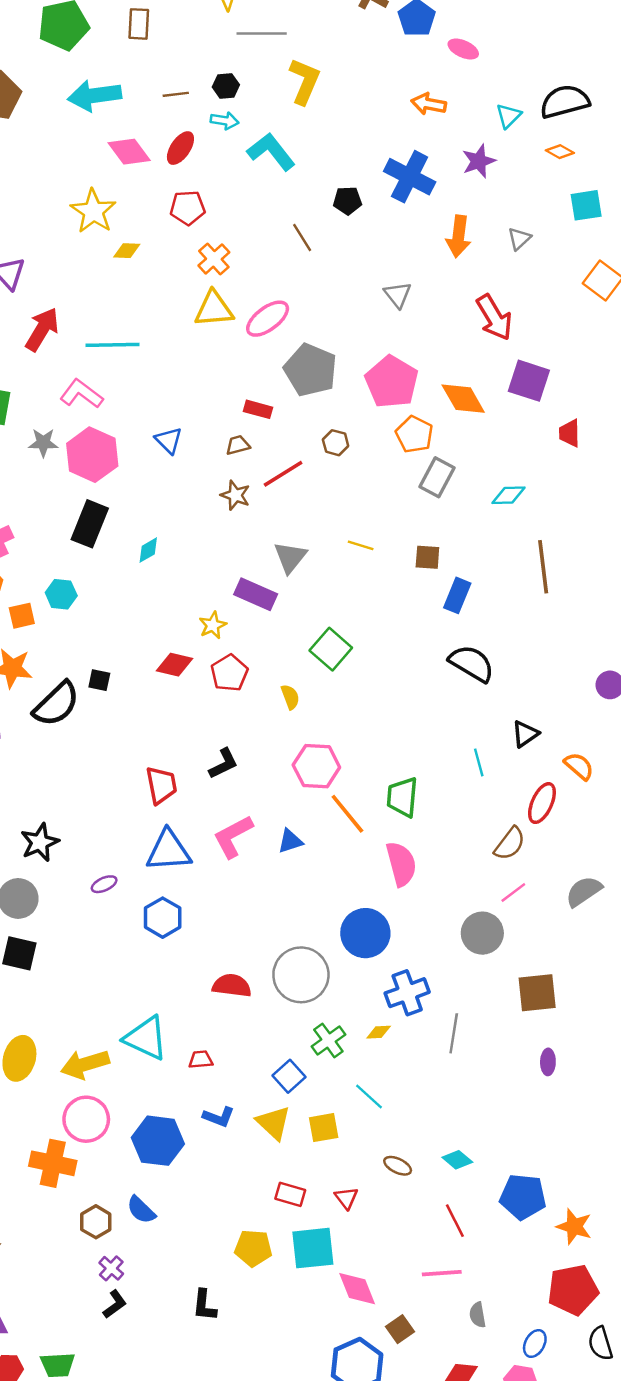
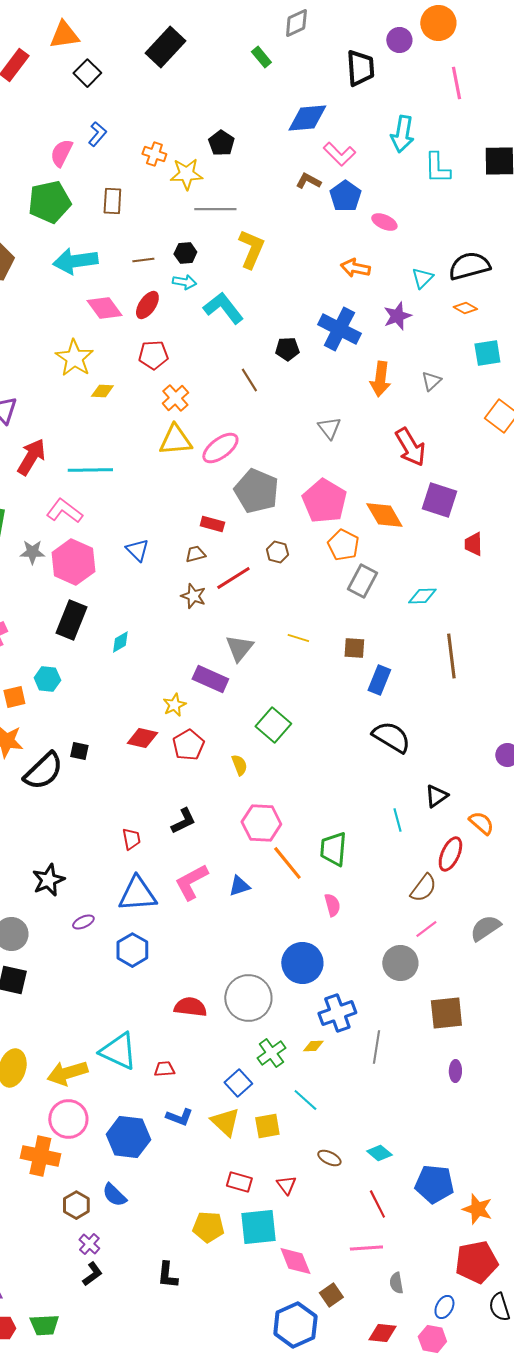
red trapezoid: (161, 785) -> (131, 839), size x0.7
black star: (40, 842) -> (48, 880), moved
pink semicircle: (401, 864) -> (332, 905), size x0.6

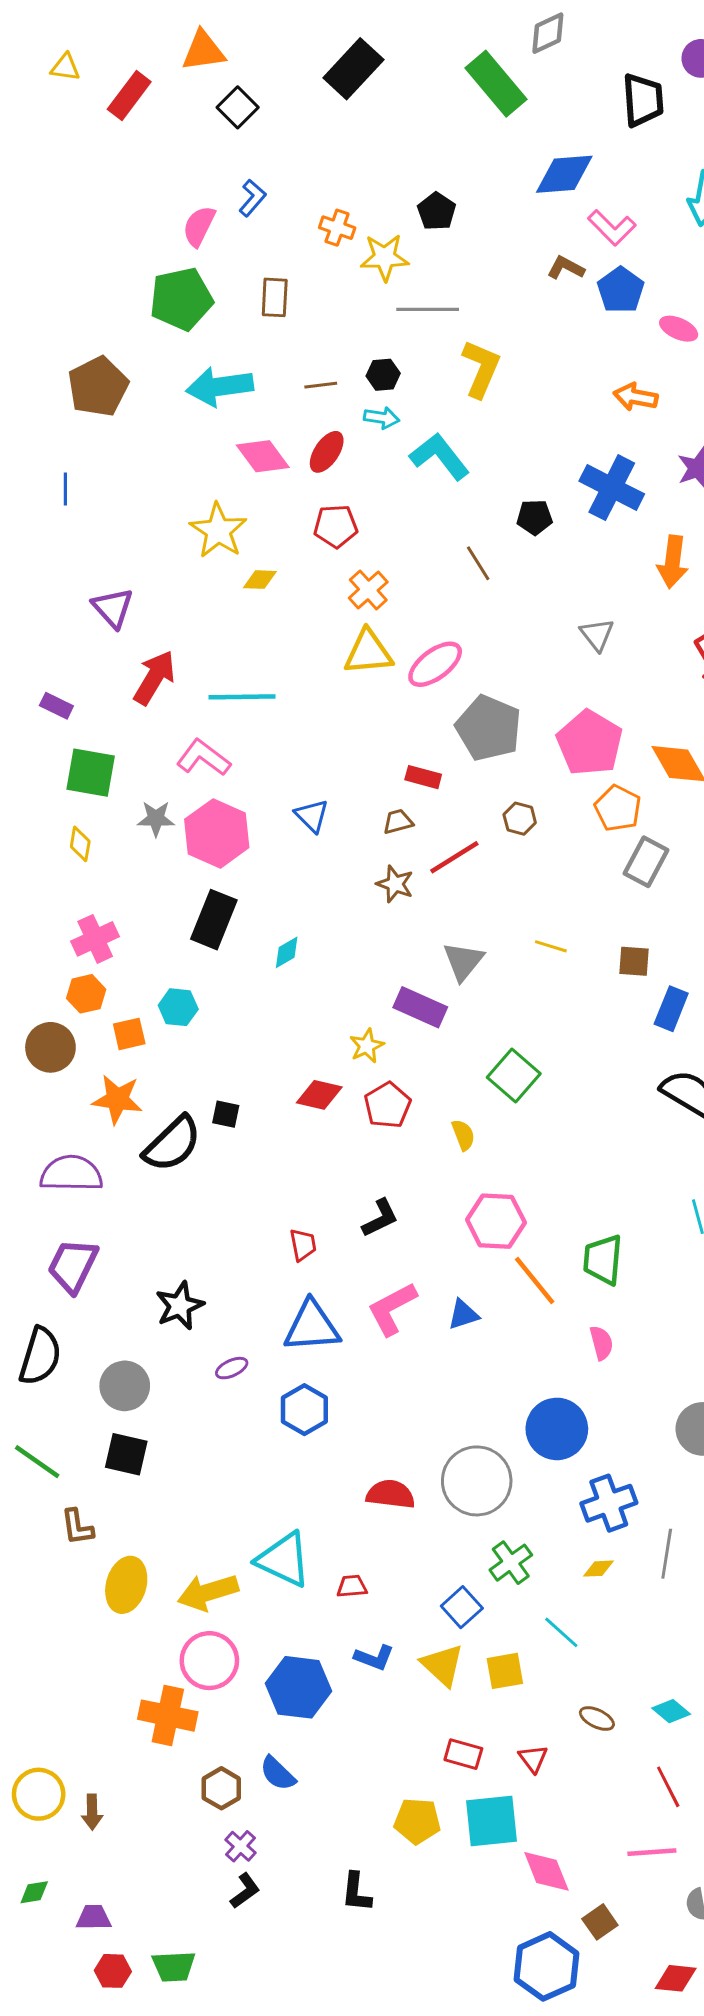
green rectangle: (261, 57) -> (496, 84), size x2.0
yellow diamond: (313, 1046) -> (598, 1569), moved

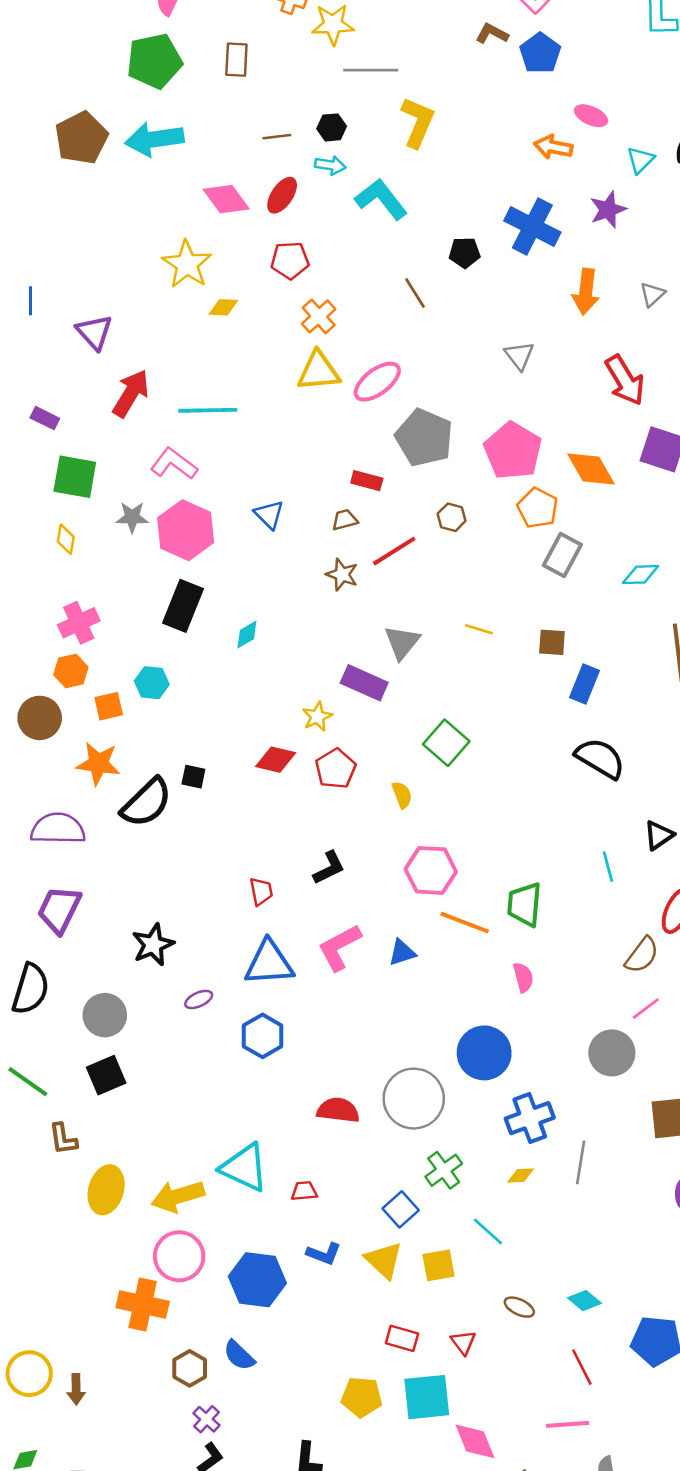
pink ellipse: (679, 329) -> (591, 116), moved
cyan arrow: (220, 387) -> (154, 139), moved
blue line: (65, 489) -> (31, 301), moved
orange line: (535, 1280) -> (465, 923), turned -30
black square: (126, 1454) -> (106, 1075), turned -36

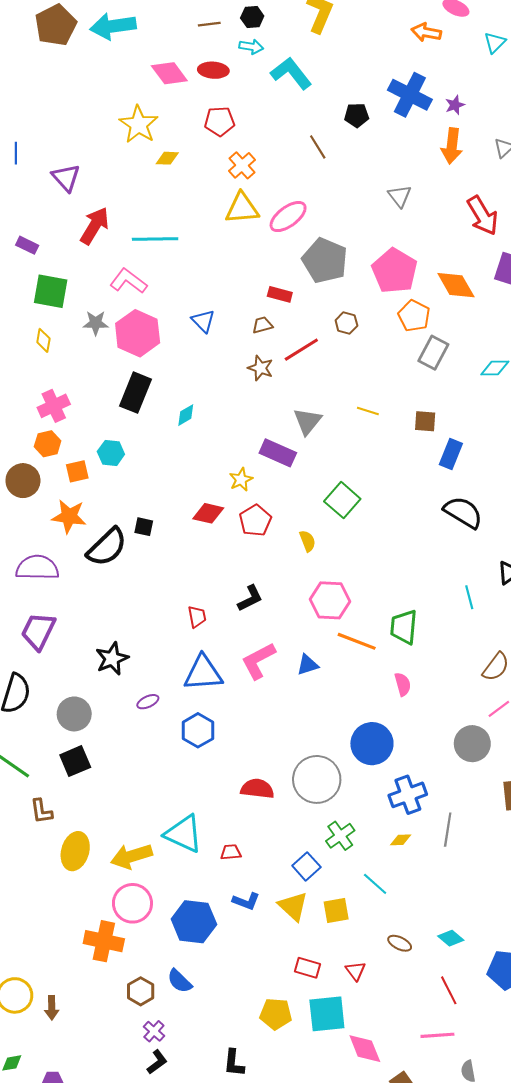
red ellipse: (282, 195) -> (213, 70), turned 60
purple star: (608, 210) -> (455, 105), moved, size x0.7

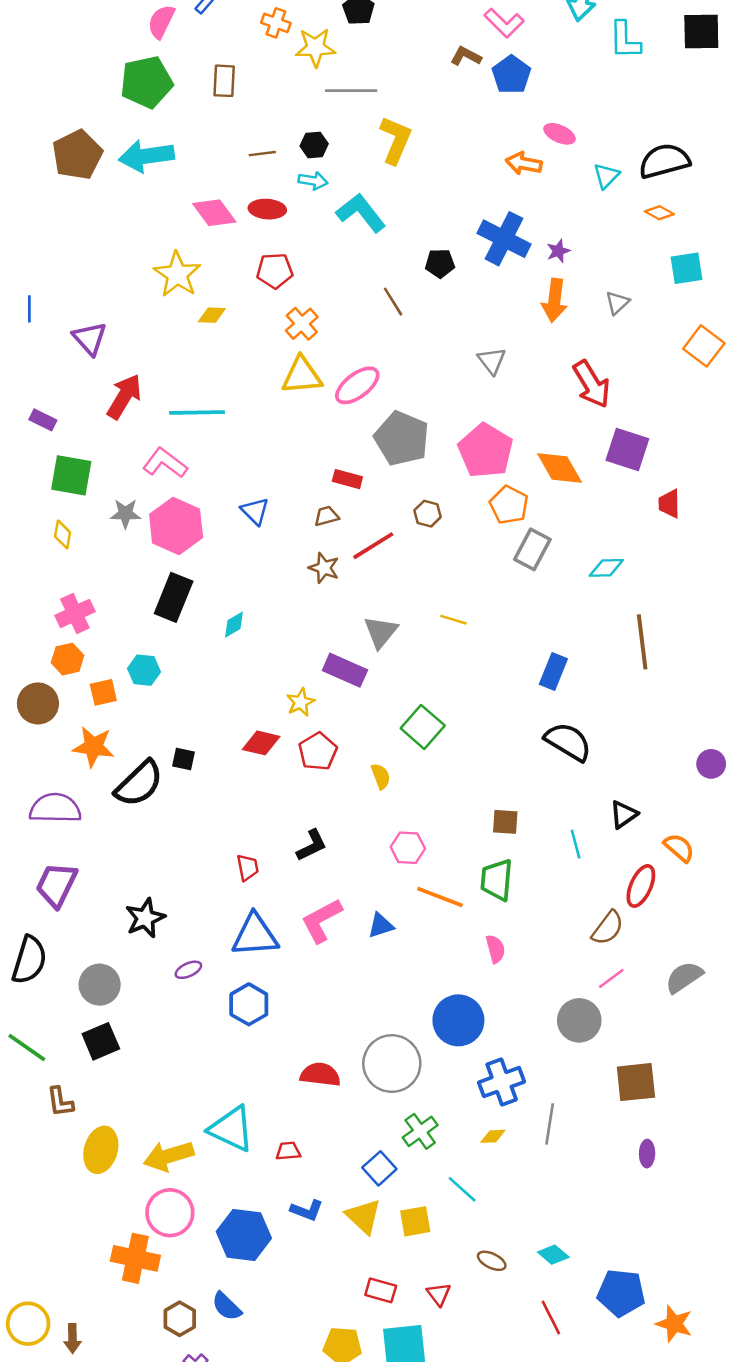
brown square: (425, 421) -> (505, 822), moved
pink hexagon: (330, 600) -> (408, 848), size x0.7

